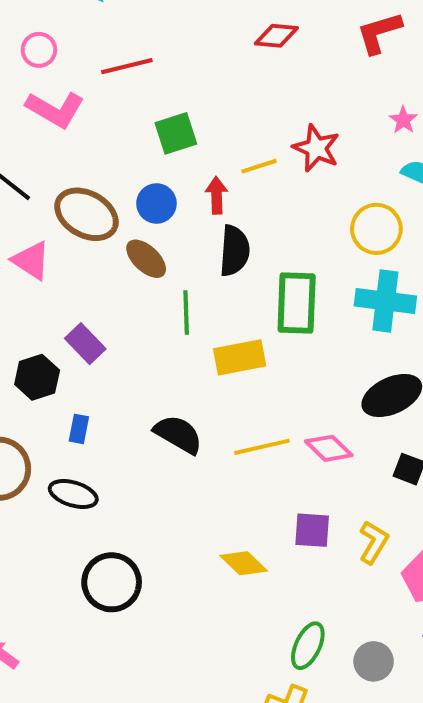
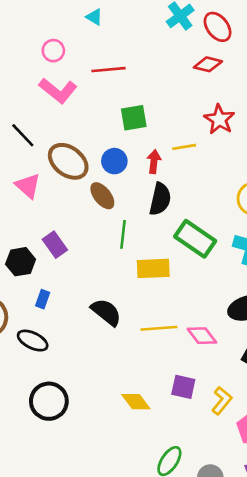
red star: (316, 148) -> (219, 119), moved
green rectangle: (297, 303) -> (195, 239), turned -66

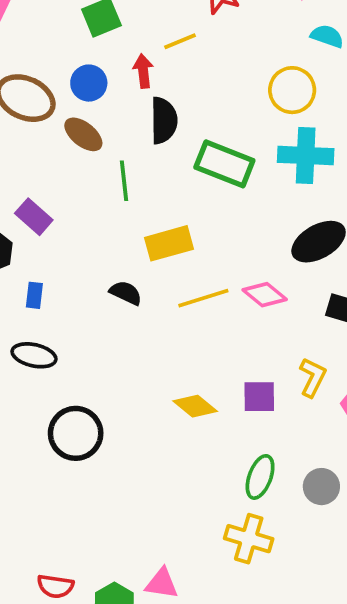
yellow rectangle: (153, 268) -> (169, 243), moved
black semicircle: (106, 312) -> (126, 293), size x0.7
purple square: (183, 387) -> (259, 397), moved

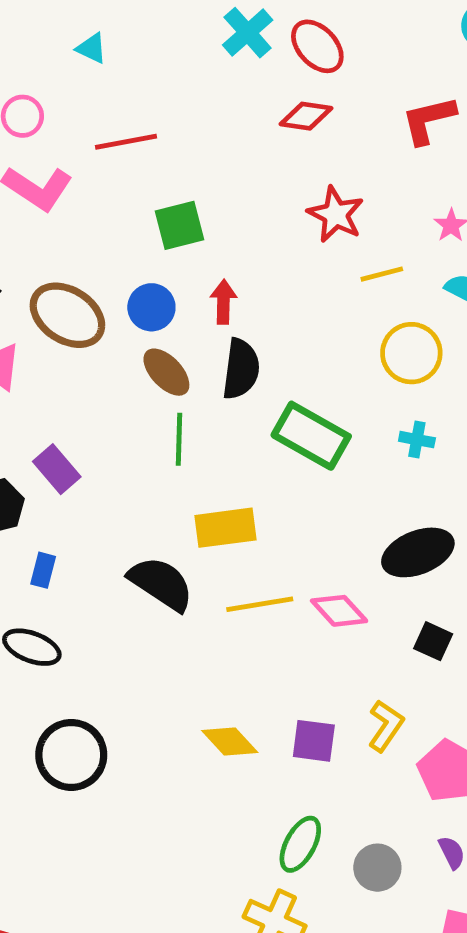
yellow line: (180, 41) -> (382, 274), moved
brown ellipse: (83, 134) -> (166, 372), moved
cyan cross: (306, 155) -> (417, 440), size x0.5
black semicircle: (126, 293) -> (161, 584), size x1.6

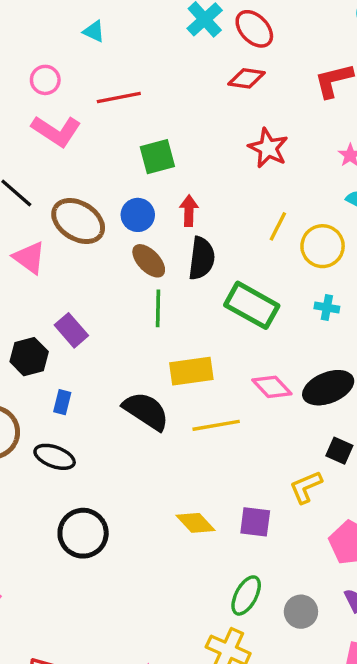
yellow line: (382, 274) -> (278, 226), moved, turned -48
pink diamond: (339, 611) -> (272, 387), moved
yellow L-shape: (386, 726) -> (306, 487), moved, turned -147

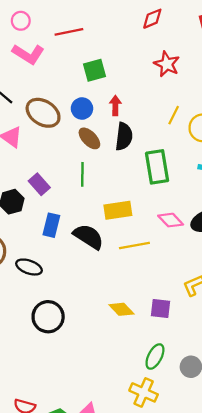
red diamond: (247, 78) -> (152, 19), turned -30
green rectangle: (252, 305) -> (157, 167), turned 52
green line: (158, 308) -> (82, 174), moved
blue rectangle: (62, 402) -> (51, 225), moved, size x1.5

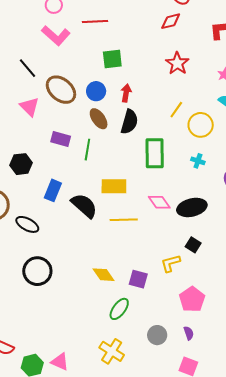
purple rectangle: (39, 184) -> (61, 139), moved, turned -42
green ellipse: (155, 356) -> (119, 309), moved

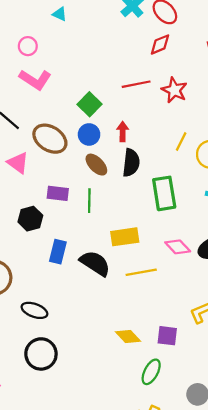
red line: (95, 21) -> (136, 84), moved
green square: (112, 59) -> (90, 104), moved, turned -30
black hexagon: (21, 164) -> (30, 219), moved
black ellipse: (27, 224) -> (34, 310), moved
black circle: (37, 271) -> (41, 354), moved

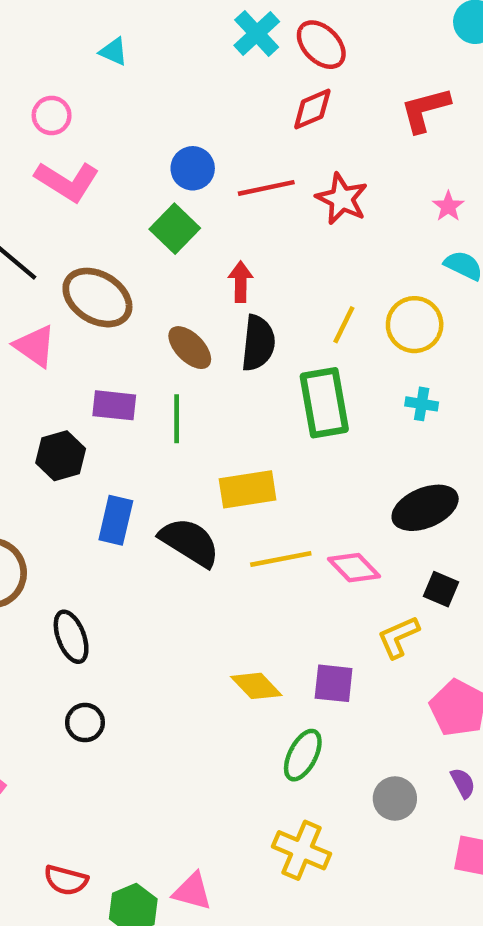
blue circle: (89, 134) -> (193, 168), moved
yellow line: (181, 142) -> (344, 325), moved
pink diamond: (178, 247) -> (354, 568), moved
black ellipse: (34, 310) -> (71, 637), turned 50
black circle: (41, 354) -> (85, 723), size x0.6

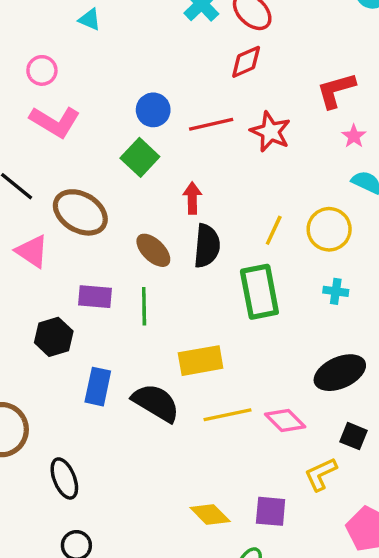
red L-shape: (425, 110) -> (336, 90), moved

